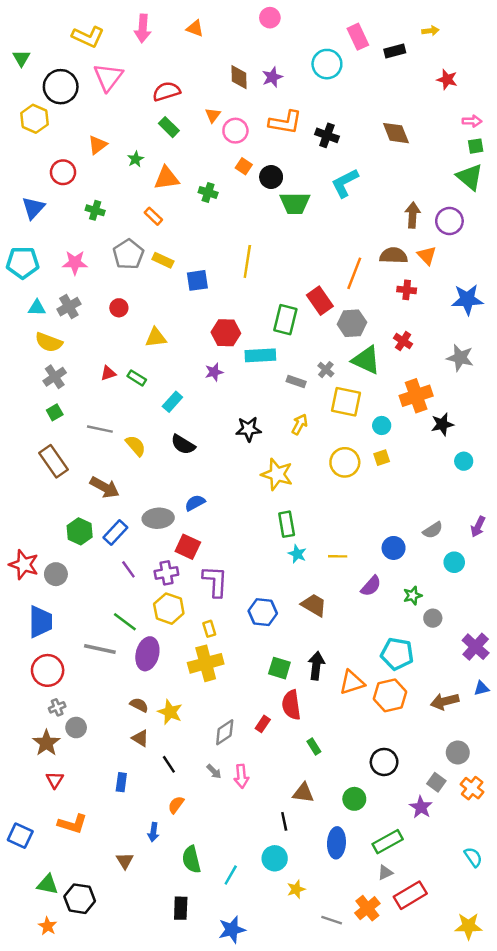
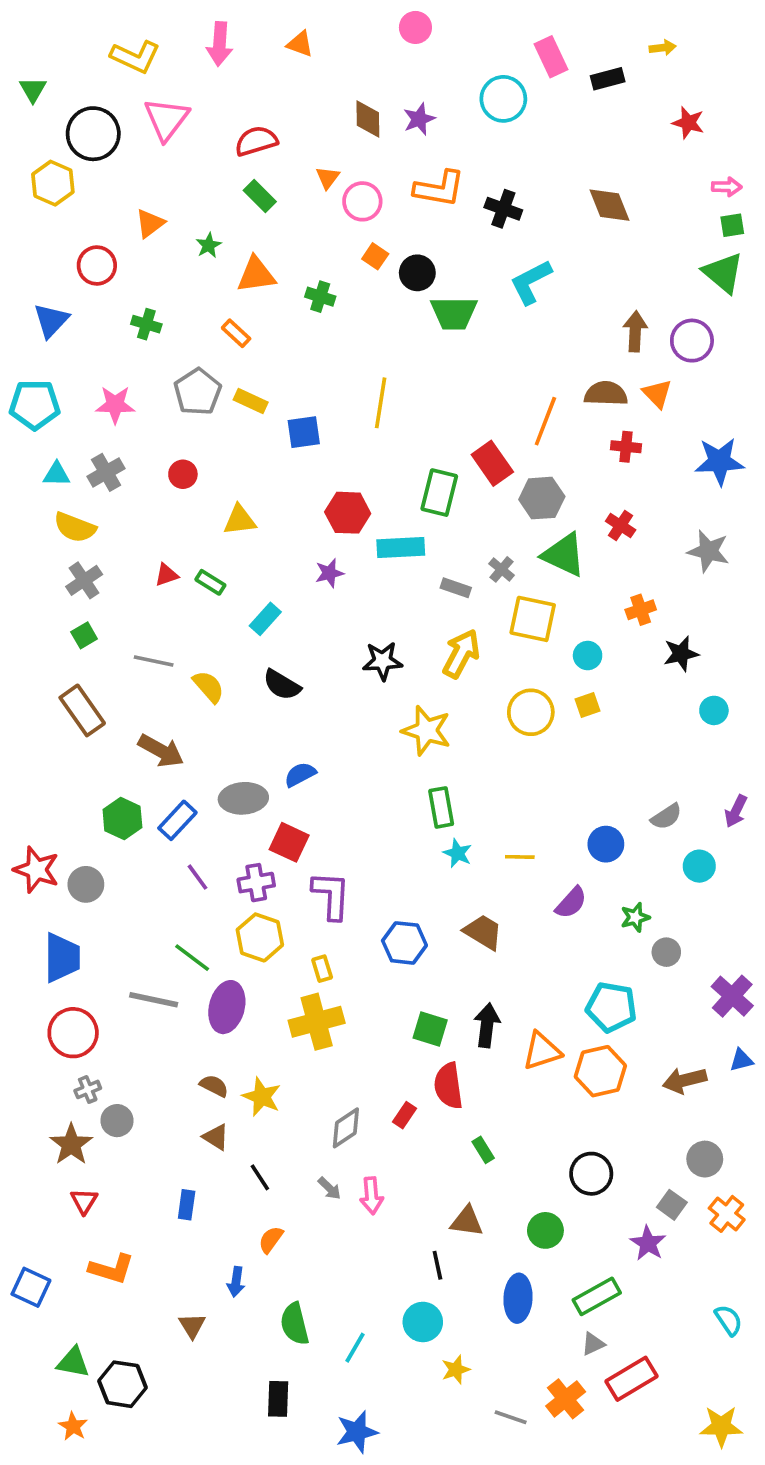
orange cross: (416, 396) -> (641, 610), size x0.6
yellow arrow: (300, 424) -> (461, 654), size x1.5

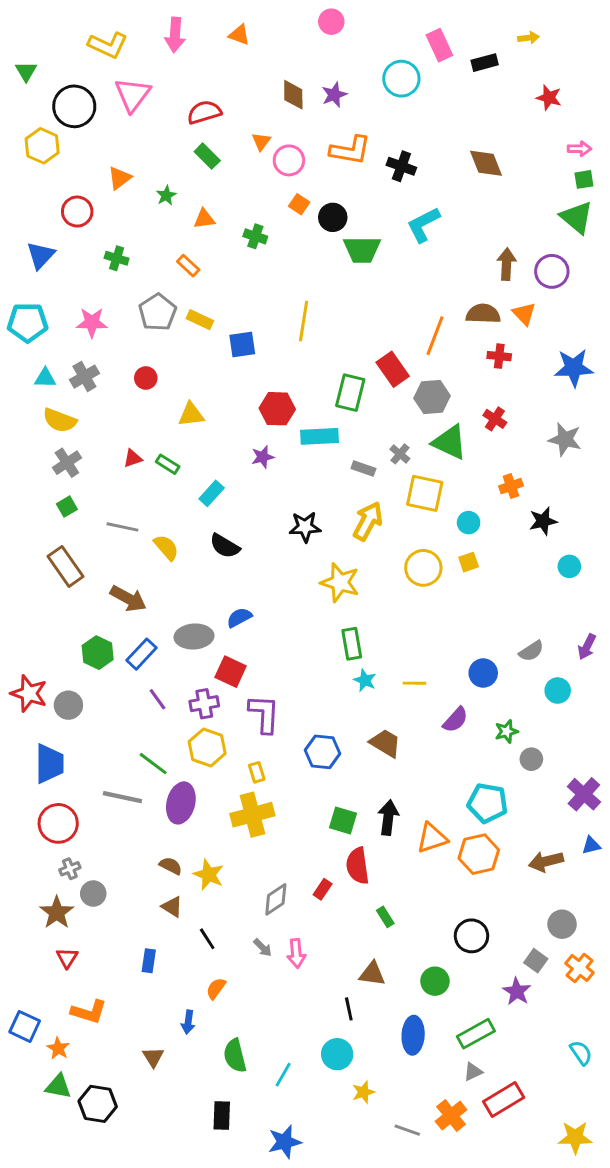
orange triangle: (256, 275) -> (204, 219), size x0.7
orange star: (73, 1426) -> (58, 1048), moved

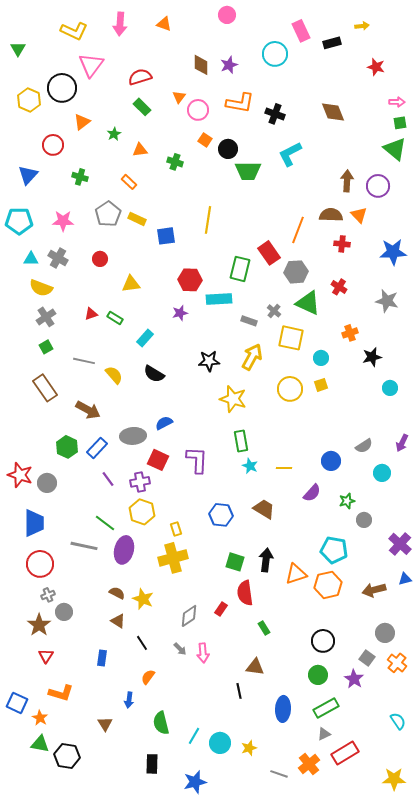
black circle: (74, 106) -> (62, 88), moved
gray cross: (84, 377) -> (58, 258), turned -30
purple L-shape: (264, 714) -> (197, 460), moved
green circle: (435, 981) -> (318, 675), moved
cyan circle: (337, 1054) -> (220, 743), moved

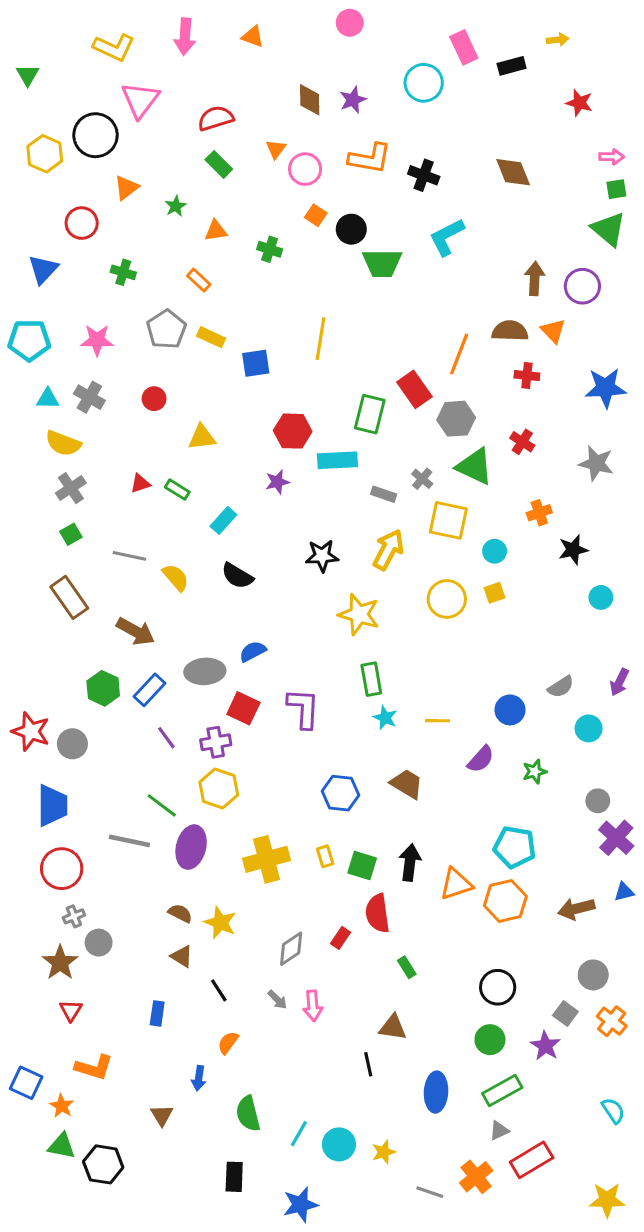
gray circle: (364, 520) -> (598, 801), moved
yellow rectangle: (176, 529) -> (325, 856), moved

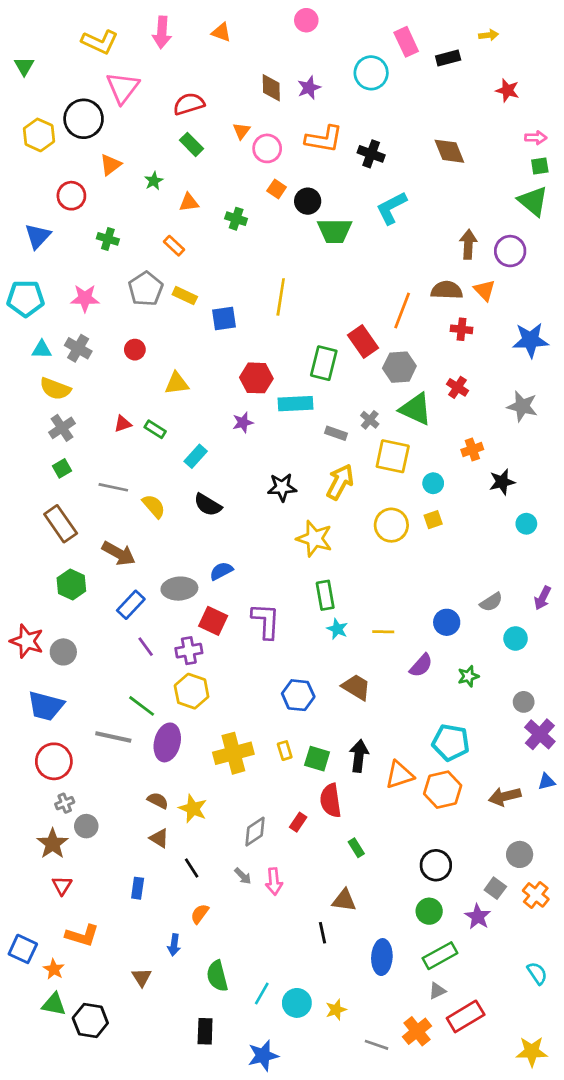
green hexagon: (103, 688) -> (71, 584), moved
blue trapezoid: (52, 805) -> (46, 706), turned 105

